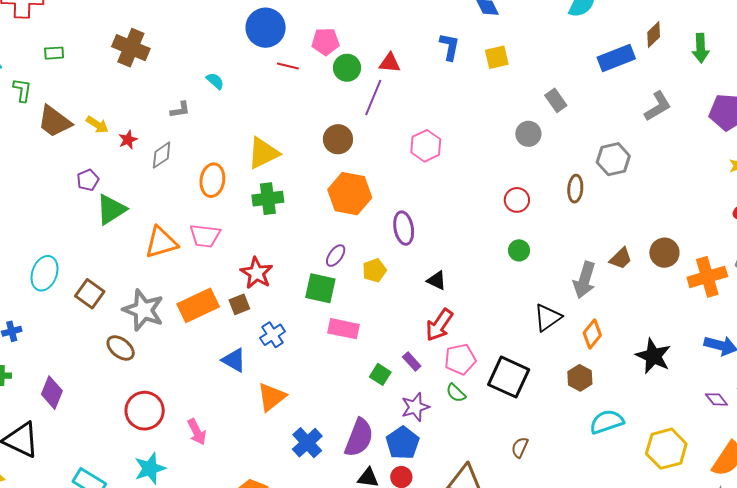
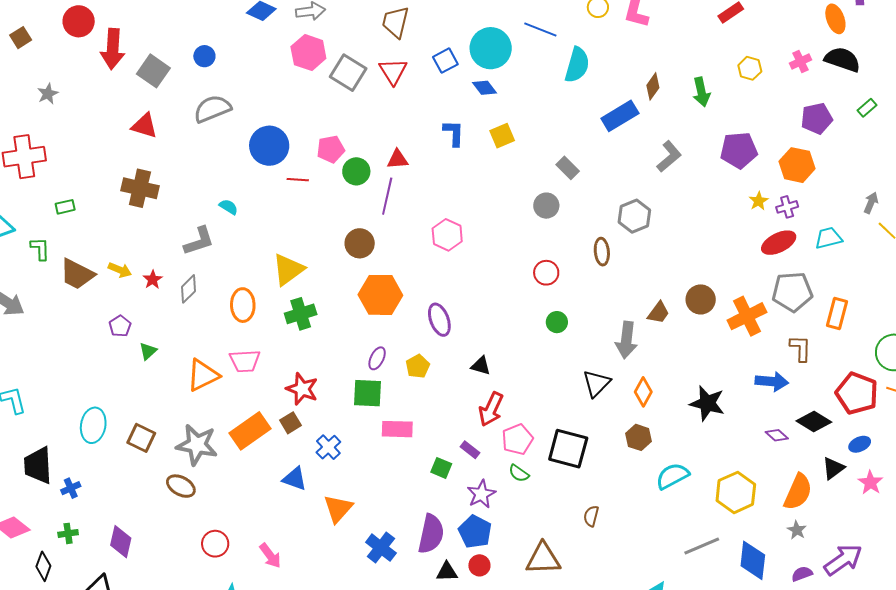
gray L-shape: (180, 110) -> (199, 241), size x1.6
green triangle: (111, 209) -> (148, 351), size x0.6
red circle: (145, 411) -> (215, 544), size x0.7

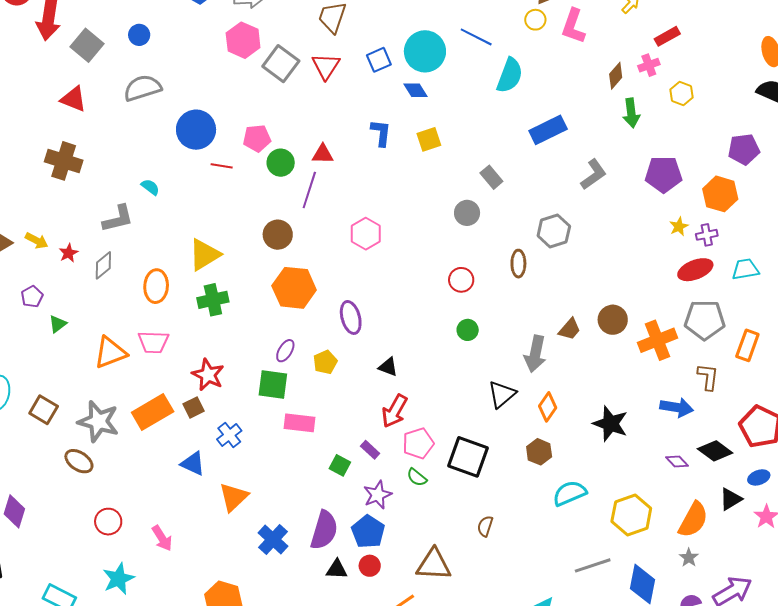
pink cross: (800, 62) -> (649, 65), moved
brown diamond: (653, 86) -> (616, 76), moved

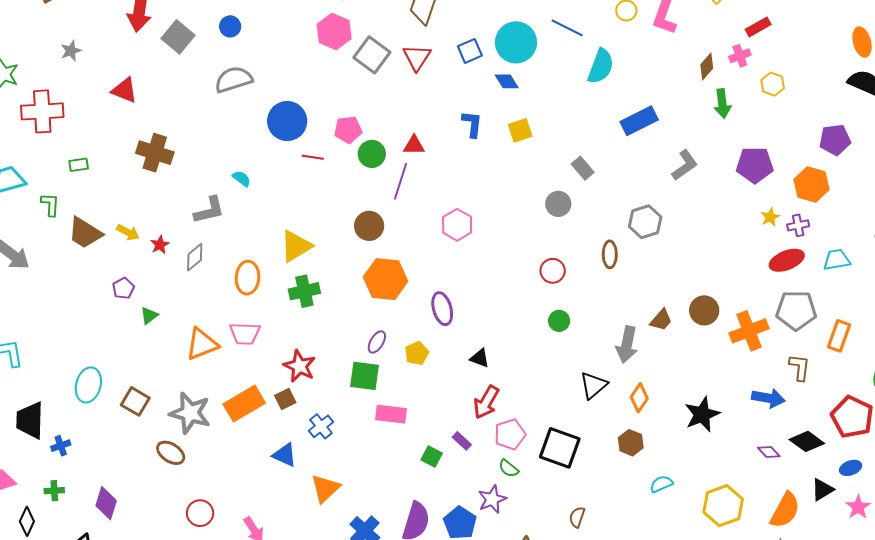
red triangle: (73, 99) -> (124, 90), moved
black star: (610, 424) -> (702, 414), turned 30
cyan semicircle: (570, 493) -> (661, 484), size x0.7
purple star: (378, 495) -> (492, 499), moved

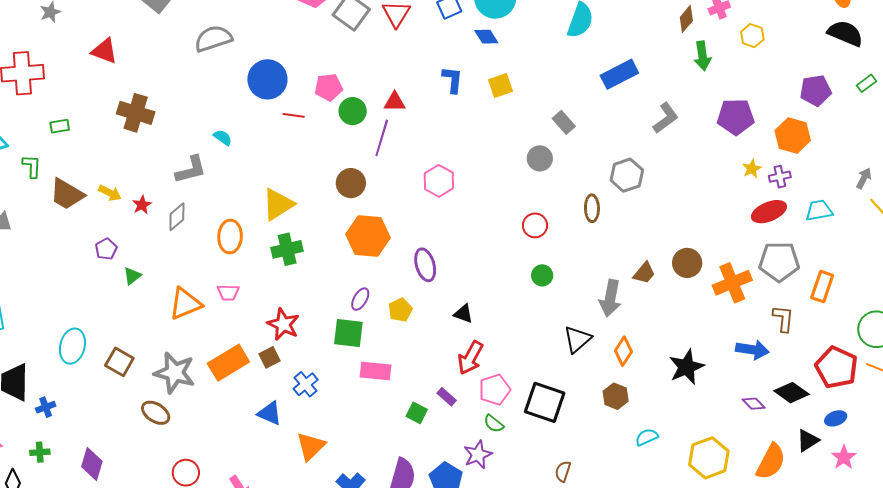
pink trapezoid: (245, 334) -> (228, 293), size x0.7

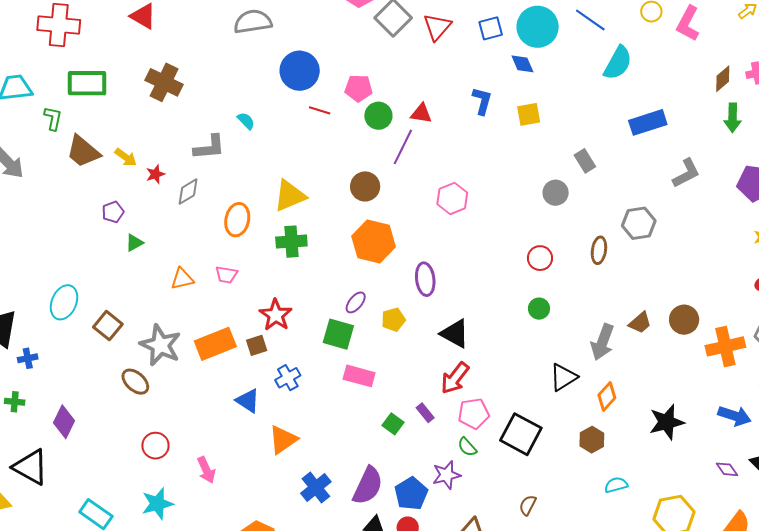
green rectangle: (60, 126) -> (87, 83), size x2.0
orange triangle: (185, 304) -> (182, 279), size x0.7
black triangle: (463, 314) -> (455, 334), size x1.5

